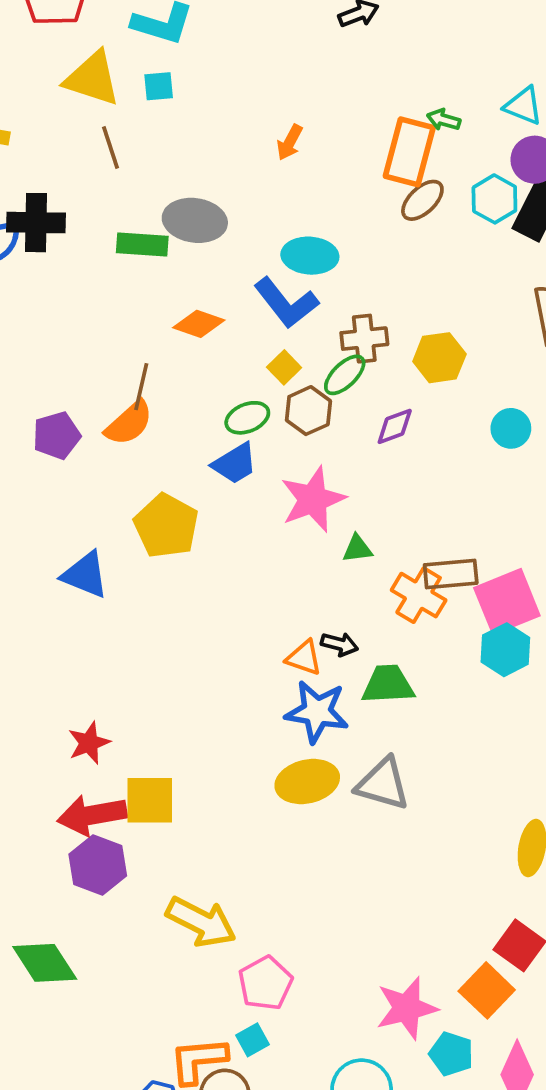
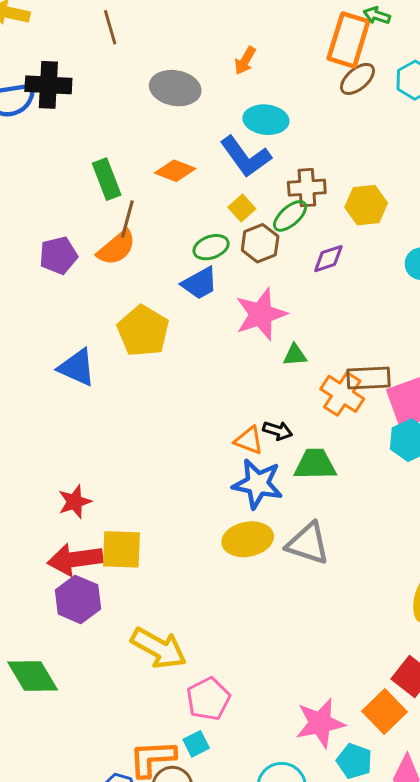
orange arrow: (290, 142) -> (245, 61), moved
green rectangle: (142, 244) -> (107, 179), moved, turned 63

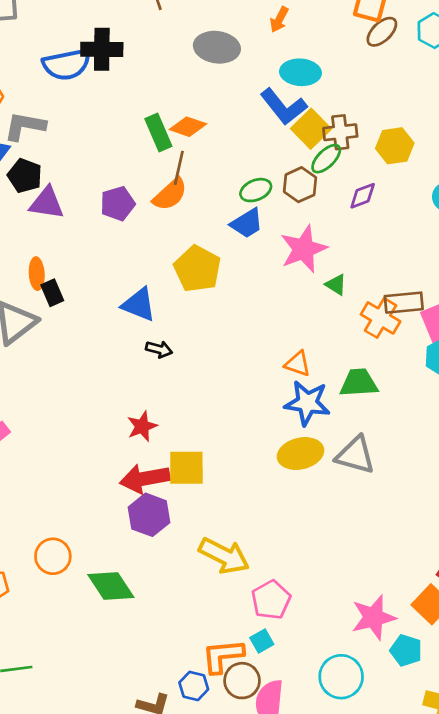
orange diamond: (175, 171) -> (188, 127), moved
yellow square: (242, 208) -> (311, 129), moved, size x1.6
green triangle: (295, 355) -> (336, 285), turned 40
black arrow: (278, 431) -> (159, 349), moved

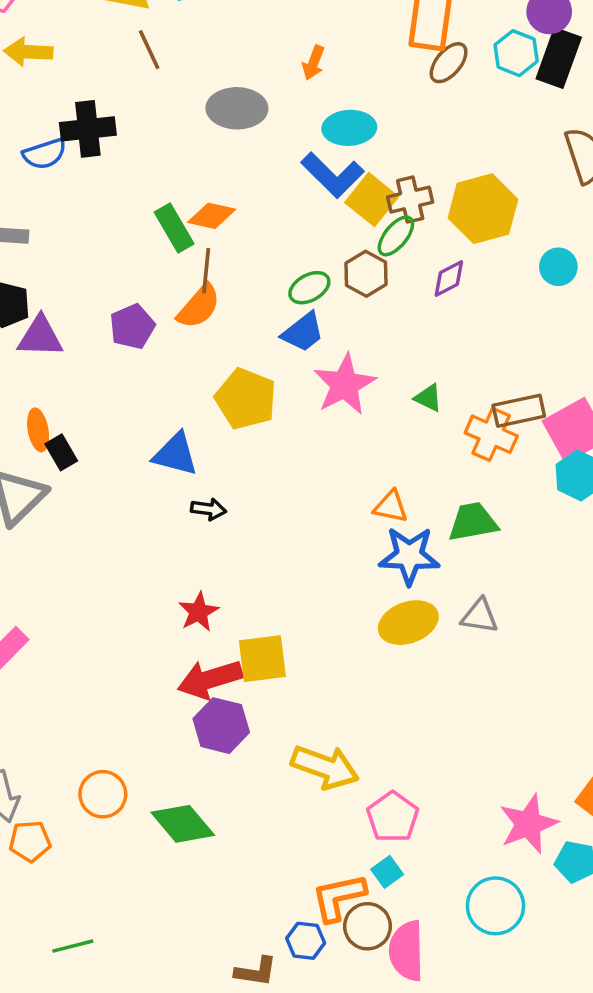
blue semicircle: (67, 64) -> (45, 154), size x0.7
yellow hexagon: (395, 146) -> (483, 209), size x1.4
pink star: (304, 249) -> (345, 384), moved
gray triangle: (355, 455) -> (480, 616), size x0.7

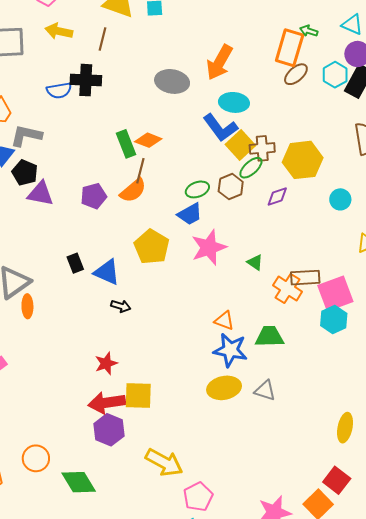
brown line: (149, 50) -> (102, 39), moved, turned 30
orange arrow: (313, 63) -> (219, 62), size x1.8
orange ellipse: (38, 430) -> (27, 306), moved
black rectangle: (61, 452) -> (75, 263), moved

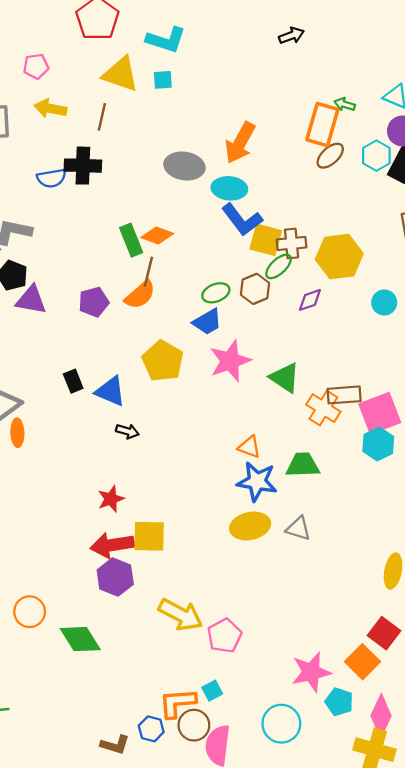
cyan ellipse: (234, 102) -> (229, 188), moved
yellow square: (240, 145) -> (266, 240), turned -32
green triangle: (255, 262) -> (285, 378), size x1.6
pink pentagon: (198, 497) -> (224, 636), moved

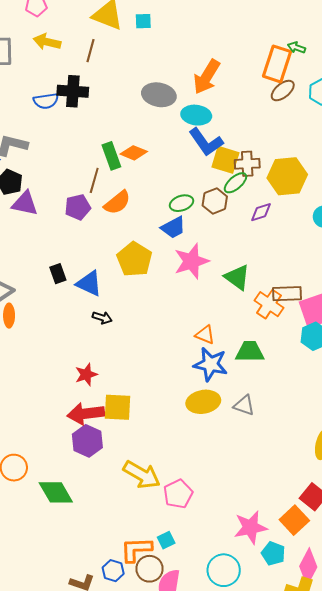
brown line: (148, 272) -> (94, 180), moved

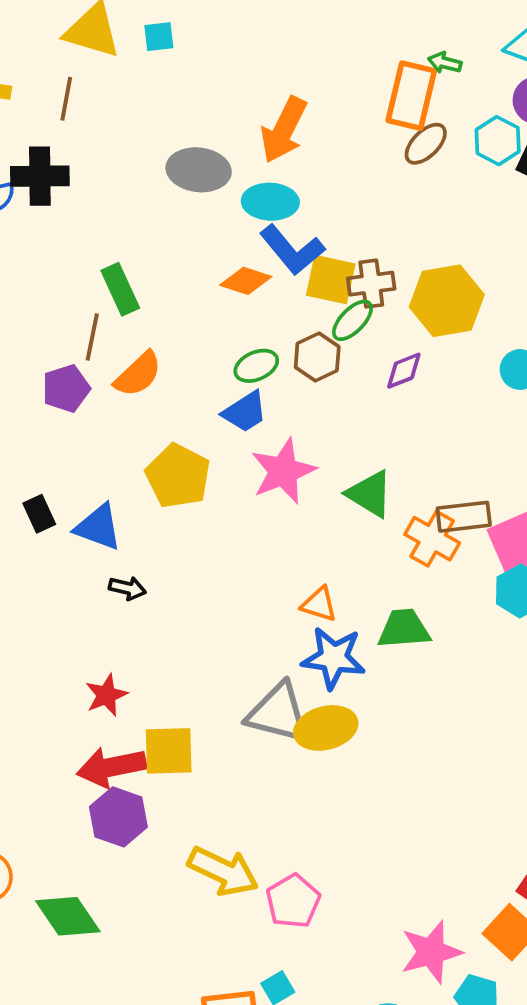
orange diamond: (134, 153) -> (246, 281), moved
gray triangle: (244, 405) -> (278, 713), moved, size x1.6

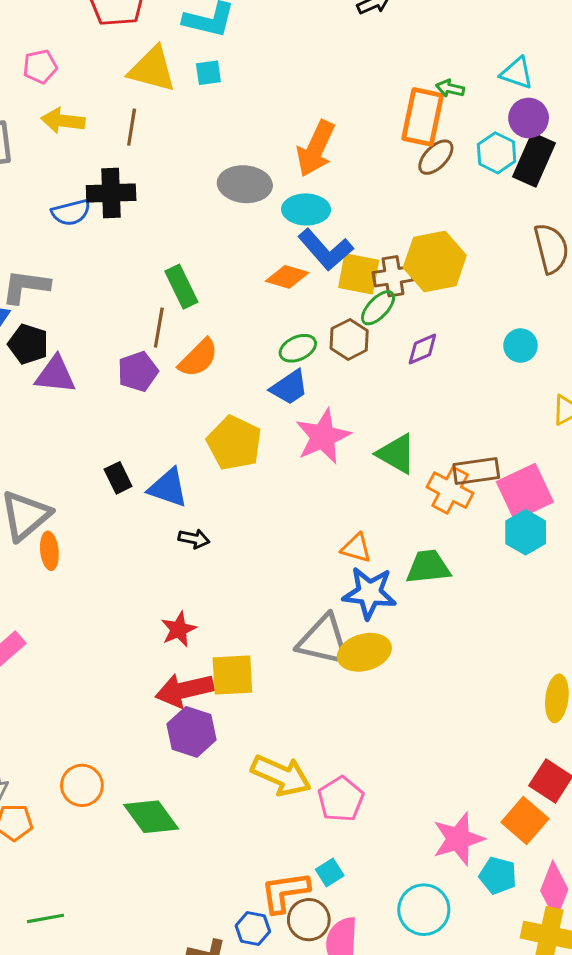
yellow hexagon: (447, 301) -> (435, 262), moved

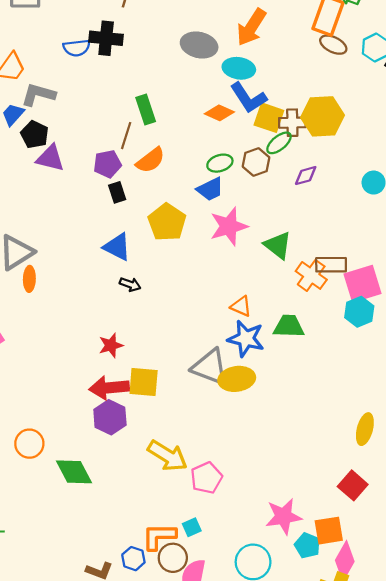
brown ellipse: (436, 157) -> (333, 45), turned 64
black rectangle: (118, 478) -> (117, 192), moved
orange square: (525, 820) -> (329, 531), moved, turned 32

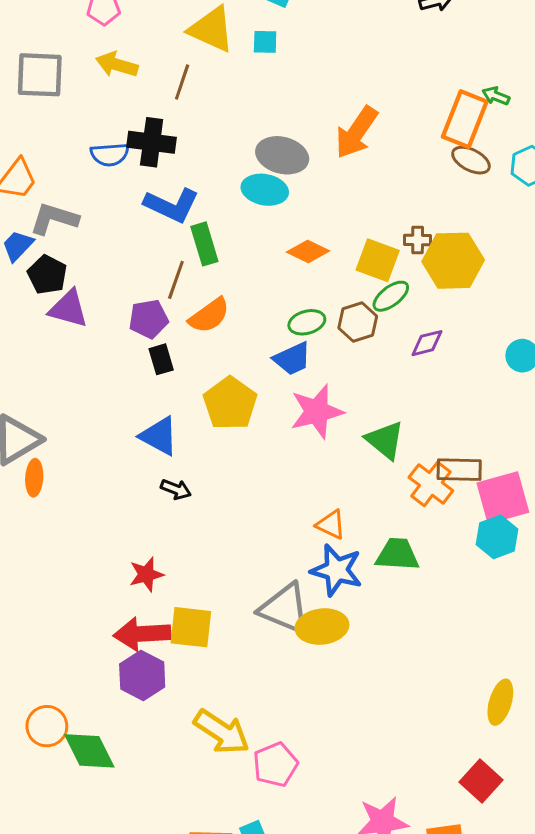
cyan ellipse: (239, 68) -> (265, 190), moved
blue L-shape: (248, 98) -> (172, 205), moved, turned -33
brown cross: (292, 123) -> (418, 240), moved, size x0.7
orange circle: (29, 444) -> (47, 726), moved

